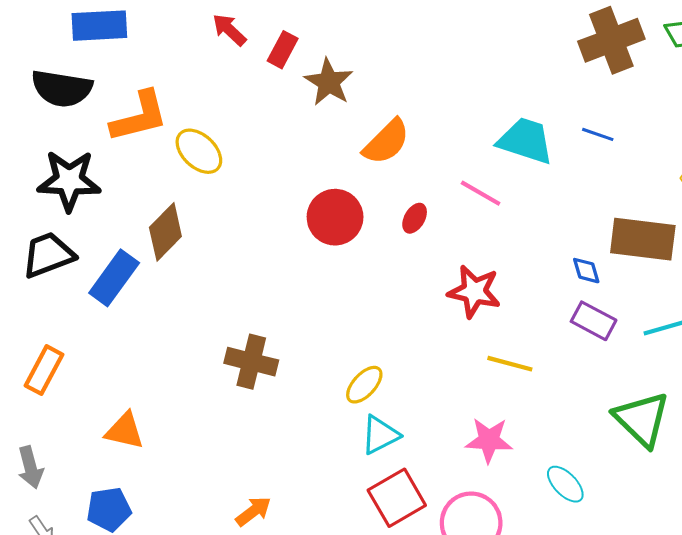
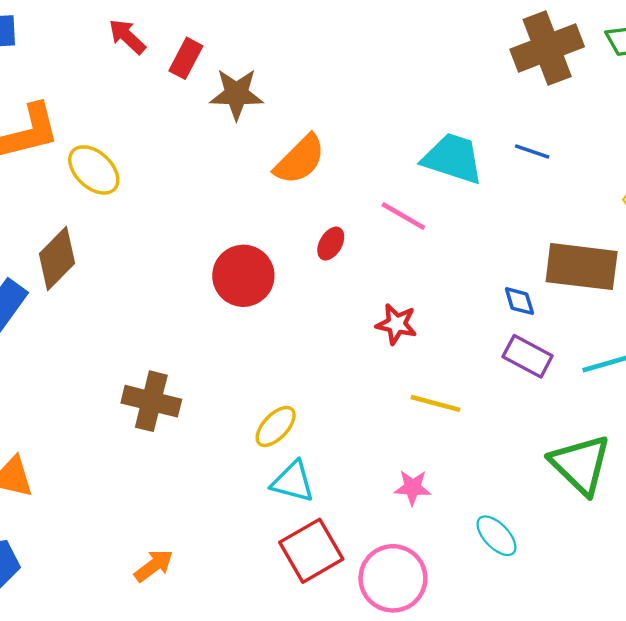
brown star: (329, 82) -> (236, 94), turned -30
red circle: (335, 217) -> (243, 276), moved
red star: (474, 291) -> (396, 324), size x0.7
cyan triangle: (380, 435) -> (293, 482), turned 42
pink star: (489, 440) -> (412, 487), size x0.7

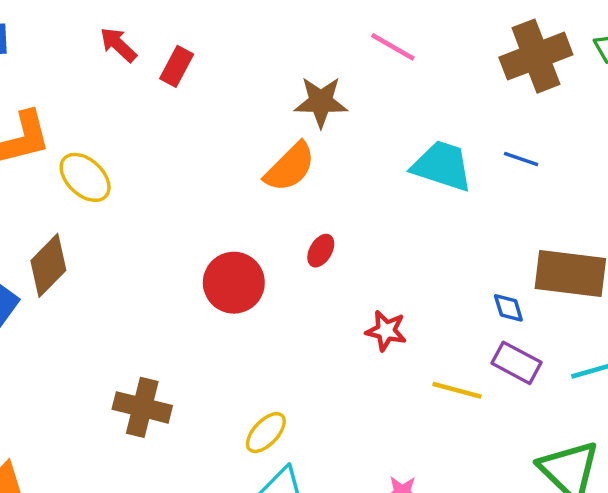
brown star: (236, 94) -> (321, 102), moved
pink line: (403, 216) -> (393, 47), moved
yellow line: (435, 403) -> (457, 390), moved

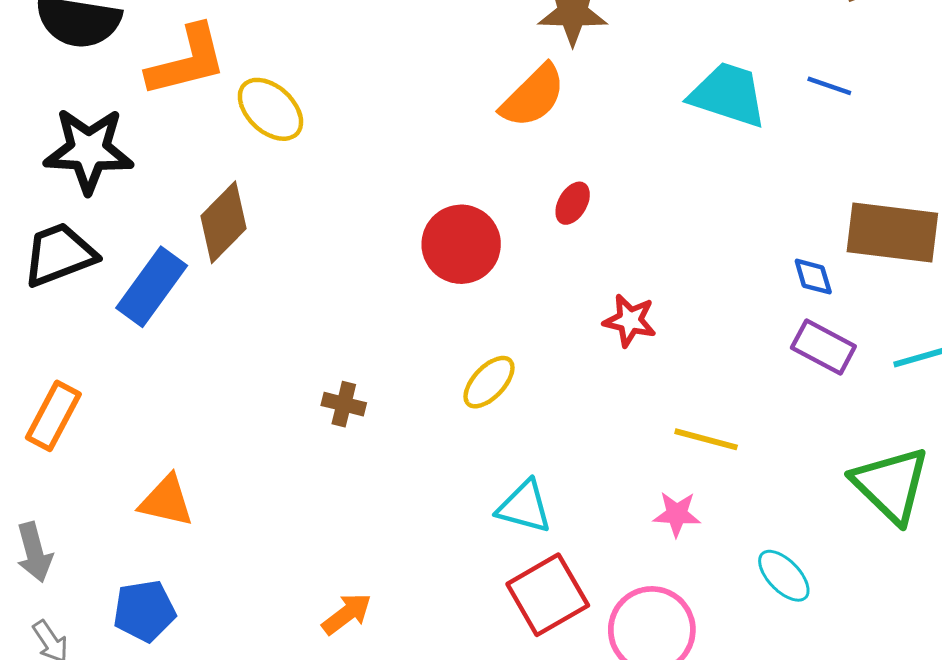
red star: (386, 331) -> (630, 321), moved
yellow line: (457, 390) -> (706, 439), moved
brown cross: (142, 407) -> (344, 404), size x0.6
yellow ellipse: (266, 433) -> (489, 382), moved

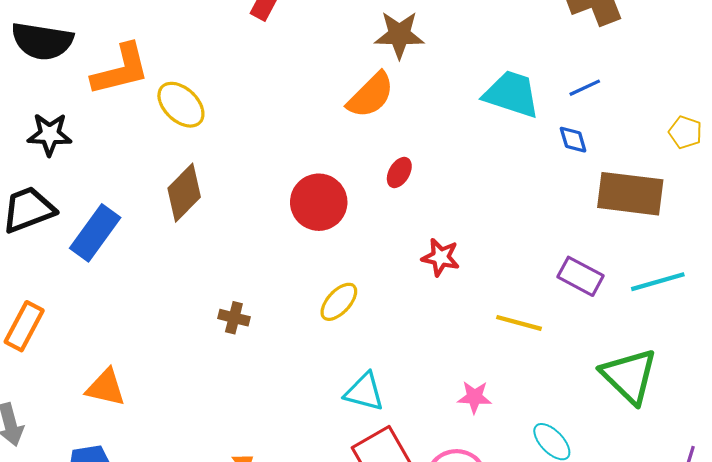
blue line: (829, 86) -> (585, 88), turned -44
black star: (89, 150) -> (50, 134), size x0.7
brown diamond: (224, 222) -> (184, 193), moved
blue diamond: (813, 277) -> (573, 140), moved
yellow line: (706, 439) -> (519, 323), moved

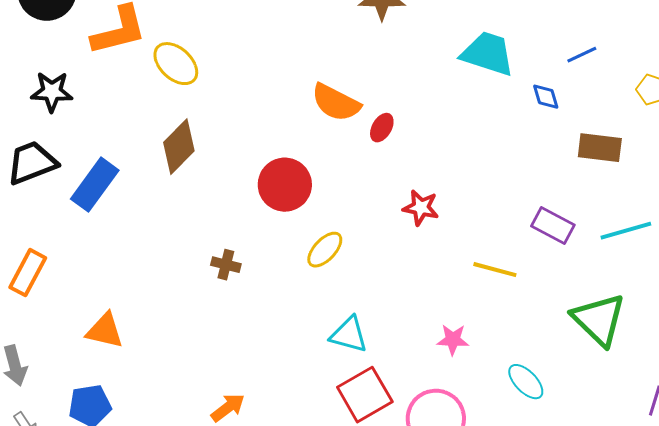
blue line: (585, 88) -> (582, 55), moved
orange semicircle: (371, 95) -> (336, 103), moved, turned 72
brown rectangle: (630, 194) -> (600, 148), size x0.7
red circle: (319, 202) -> (285, 185), moved

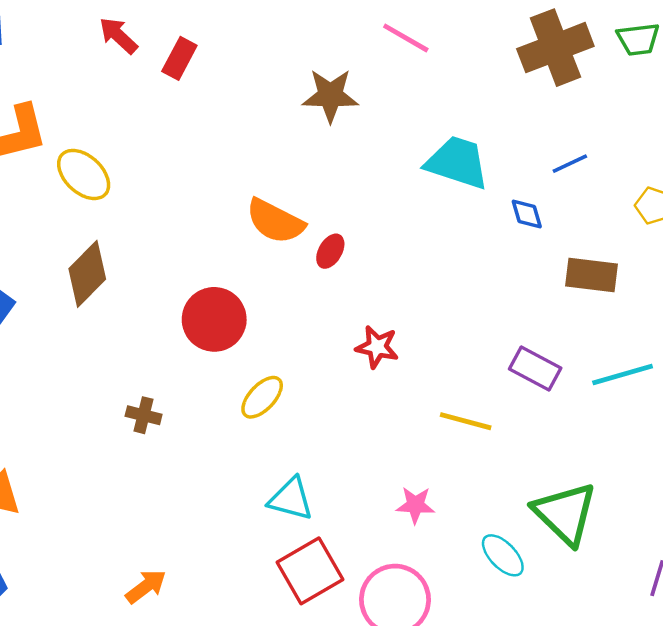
green triangle: (599, 320) -> (565, 513), moved

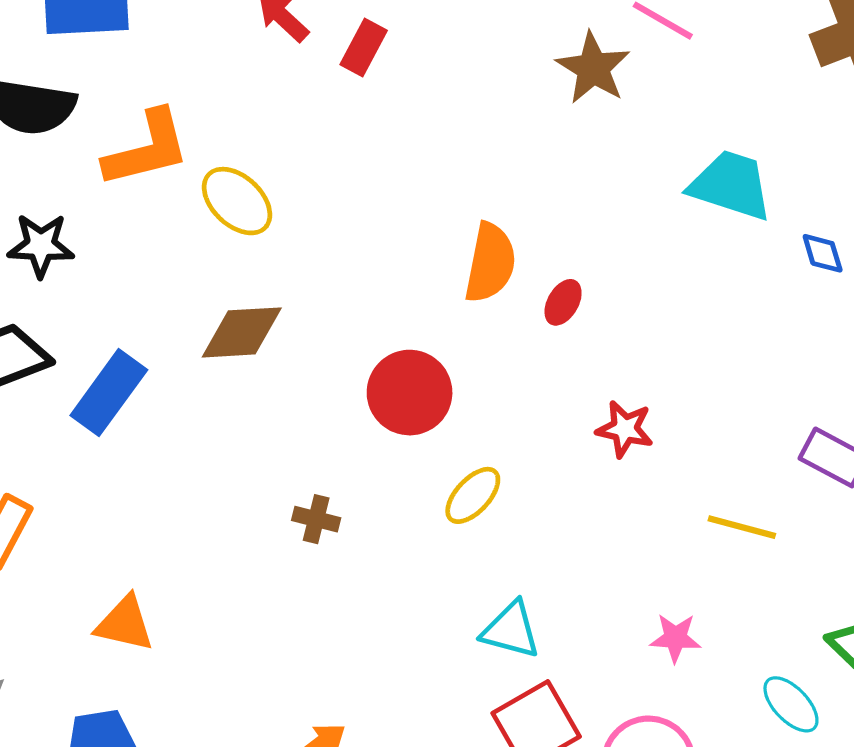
brown star: (330, 95) -> (593, 68), moved, turned 30
orange semicircle: (275, 221) -> (490, 263), turned -106
brown diamond: (87, 274) -> (242, 332), turned 42

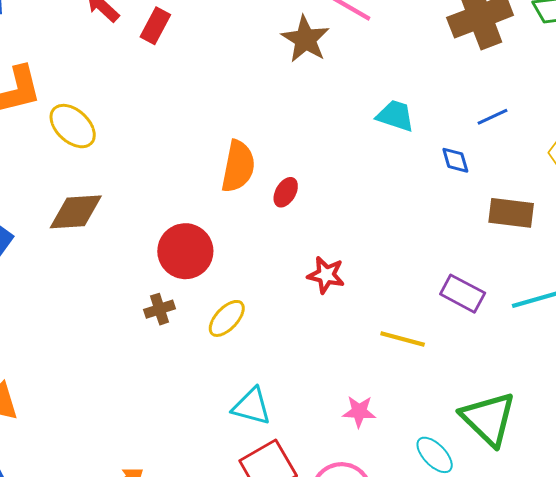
cyan trapezoid: (731, 185) -> (395, 116), size x0.7
brown cross: (316, 519) -> (160, 309), moved, turned -32

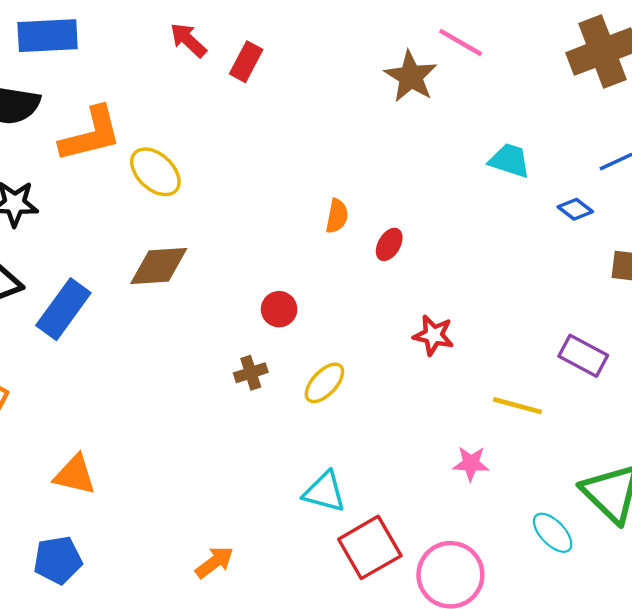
blue diamond: (455, 160) -> (575, 209), turned -36
orange semicircle: (238, 166) -> (337, 216), size x0.6
red circle: (185, 251) -> (279, 309), size x0.6
cyan triangle: (252, 406) -> (324, 492), moved
pink star: (359, 411) -> (471, 464), moved

